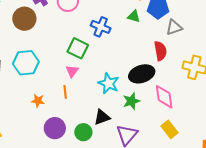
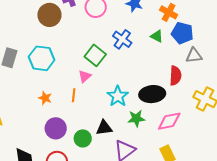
pink diamond: (164, 97) -> (169, 121), turned 75

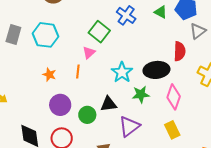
gray triangle: (194, 56) -> (198, 31), turned -30
pink diamond: (169, 121) -> (174, 97), turned -60

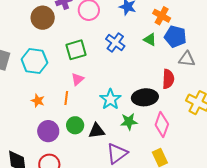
gray triangle: (198, 31) -> (187, 59), turned 42
green square: (99, 32) -> (76, 50), moved, turned 35
green circle: (87, 115) -> (75, 125), moved

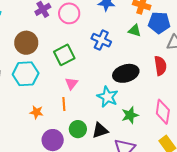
brown circle: (43, 18) -> (26, 43), moved
black ellipse: (145, 97) -> (126, 73), moved

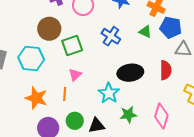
brown circle: (26, 43) -> (49, 29), moved
orange star: (36, 112) -> (36, 98), size x1.6

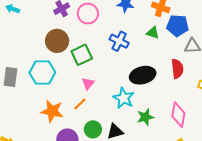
orange line: (65, 94) -> (80, 104), turned 48

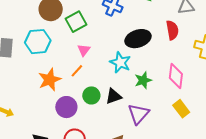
orange star: (52, 111) -> (50, 80), turned -30

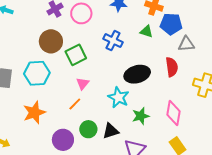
orange star: (50, 80) -> (34, 113), moved

